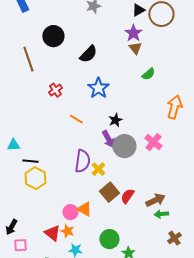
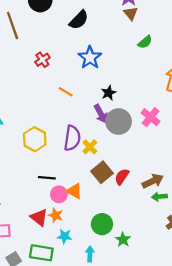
black line: (30, 161) -> (47, 178), moved
yellow hexagon: (35, 178) -> (35, 139), moved

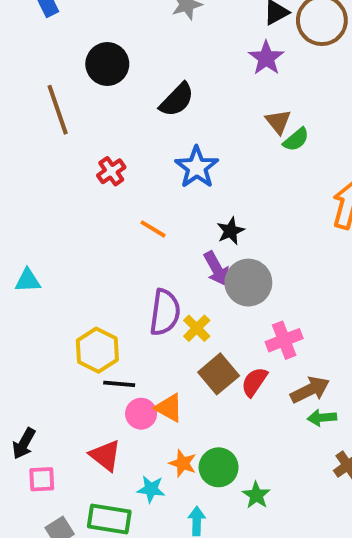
brown triangle: (131, 13) -> (278, 122), moved
pink cross: (151, 117) -> (284, 340), moved, turned 30
yellow hexagon: (35, 139) -> (97, 350), moved
orange star: (56, 215) -> (183, 463), moved

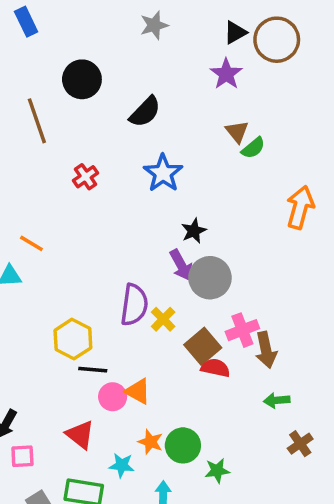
orange line: (153, 229) -> (31, 243), moved
brown square: (219, 374) -> (203, 346), moved
red semicircle: (254, 382) -> (215, 368), turned 68
brown arrow: (310, 390) -> (266, 350), moved, turned 104
green star: (256, 495) -> (217, 471), turned 30

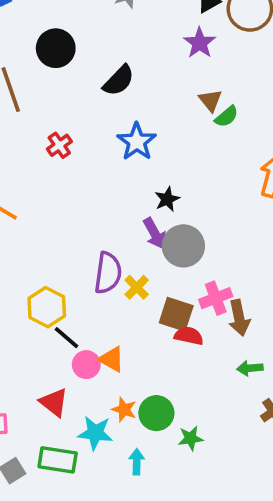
brown square: (203, 346) -> (176, 314), turned -32
black line: (93, 370) -> (67, 338), turned 36
cyan star: (122, 465) -> (95, 433), size x1.4

